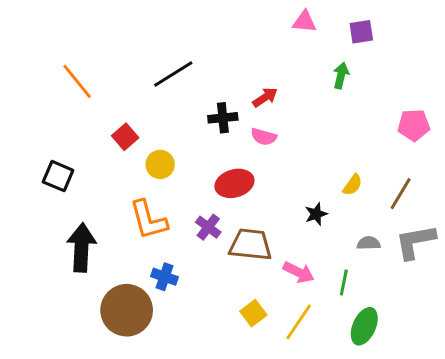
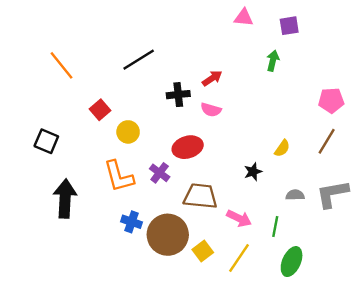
brown line: (401, 194) -> (327, 141), moved
purple cross: (208, 227) -> (160, 173), moved
brown circle: (127, 310) -> (168, 235), moved

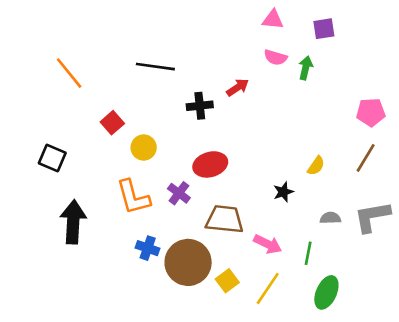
black line: (139, 60) -> (155, 67), turned 40
pink semicircle: (211, 110) -> (276, 57), moved

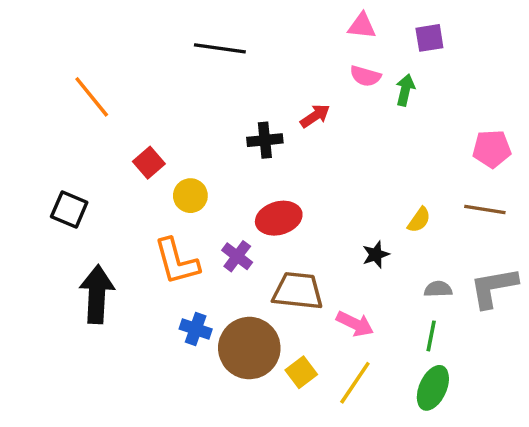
black line: (155, 67) -> (220, 48), moved
brown line: (366, 158) -> (485, 209), turned 68
green line: (308, 253) -> (431, 336), moved

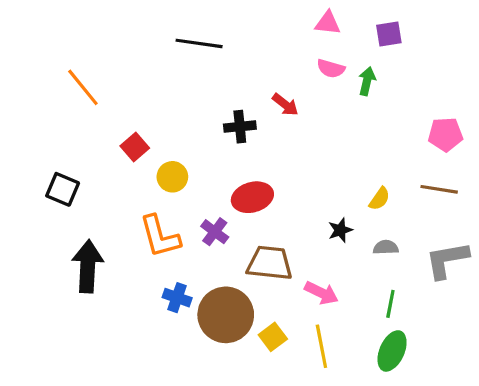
red arrow: (315, 116) -> (285, 105), turned 72
gray semicircle: (438, 289) -> (386, 247), moved
yellow line: (355, 383) -> (321, 346), turned -45

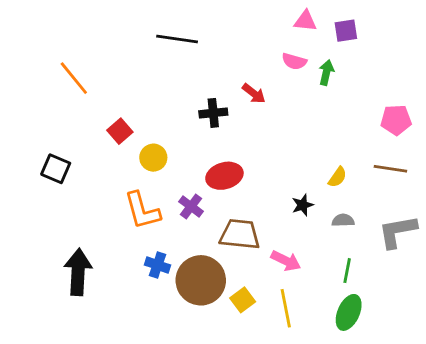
pink triangle: (328, 23) -> (305, 21), moved
black arrow: (88, 266) -> (78, 272), moved

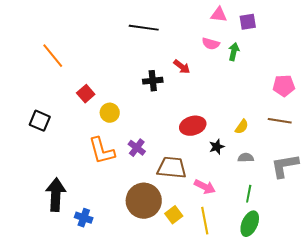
black line: (177, 39) -> (144, 28), moved
red ellipse: (224, 176) -> (193, 126), moved
blue cross: (158, 265) -> (84, 218), moved

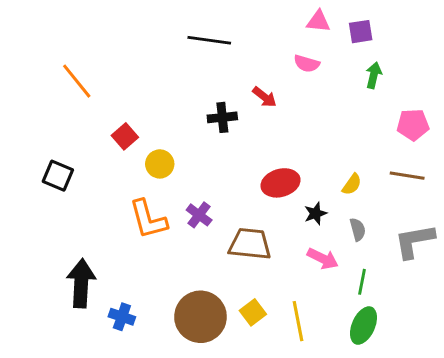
green arrow: (234, 52) -> (374, 75), moved
gray semicircle: (246, 158) -> (358, 229), turned 77
pink arrow: (205, 187) -> (323, 259), moved
brown circle: (144, 201) -> (200, 317), moved

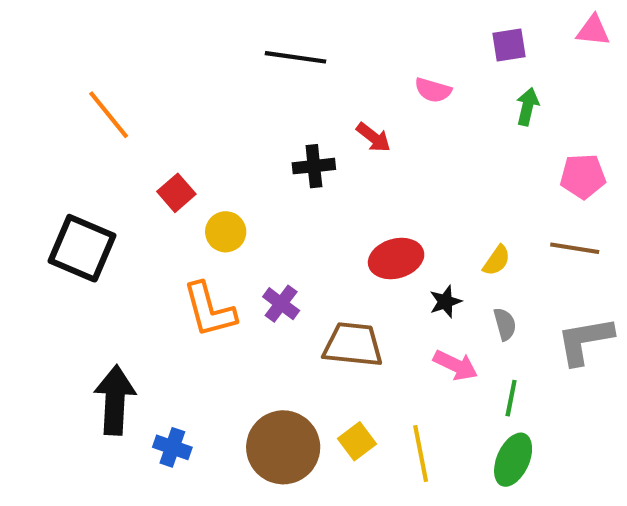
pink triangle: (318, 21) -> (593, 31), moved
black square: (58, 176) -> (82, 248), size x1.5

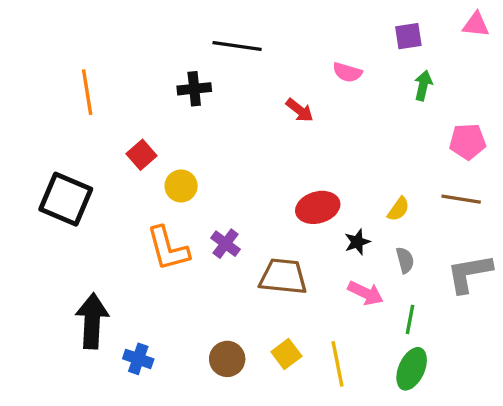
orange line: (109, 115) -> (87, 92), turned 30
black cross: (314, 166) -> (194, 89), moved
brown circle: (283, 447) -> (227, 359), size x0.6

